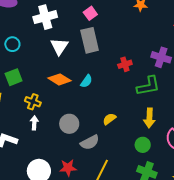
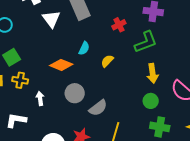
orange diamond: (59, 79) -> (61, 65), moved
yellow cross: (33, 102) -> (20, 80), moved
yellow semicircle: (109, 119) -> (107, 61), moved

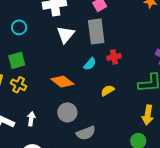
red cross: (119, 25) -> (114, 57), moved
cyan semicircle: (84, 48) -> (90, 64), moved
white arrow: (40, 98) -> (31, 119), moved

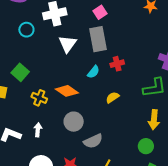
cyan circle: (19, 27) -> (26, 30), moved
green square: (17, 60) -> (20, 72), turned -30
yellow cross: (19, 85) -> (39, 98), moved

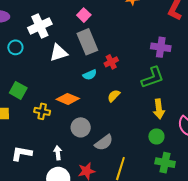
white triangle: (68, 44) -> (59, 53), turned 48
cyan semicircle: (93, 72) -> (90, 75), turned 40
white arrow: (38, 130) -> (58, 153), moved

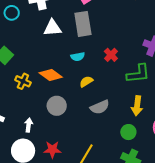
red cross: (111, 62) -> (111, 55), moved, turned -32
yellow semicircle: (114, 96) -> (86, 82), moved
gray semicircle: (104, 143) -> (100, 107), moved

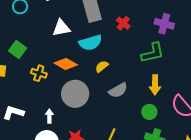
white triangle: (52, 28) -> (61, 28), moved
red cross: (111, 55) -> (123, 23), moved
cyan semicircle: (78, 57) -> (90, 43), size x1.6
gray circle: (57, 106) -> (75, 94), size x1.4

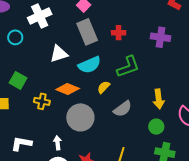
red cross: (123, 23) -> (119, 33), moved, turned -32
green L-shape: (153, 53) -> (128, 67), moved

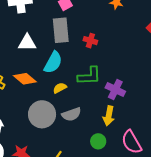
purple cross: (160, 37) -> (115, 90), moved
cyan semicircle: (90, 65) -> (53, 62), turned -55
gray circle: (80, 117) -> (42, 114), moved

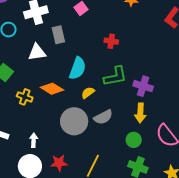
gray rectangle: (61, 30) -> (58, 35), moved, size x0.7
white triangle: (27, 43) -> (37, 52), moved

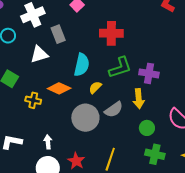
red cross: (111, 41) -> (111, 33), size x1.6
yellow arrow: (140, 113) -> (139, 99), moved
red star: (59, 163) -> (76, 161), turned -30

